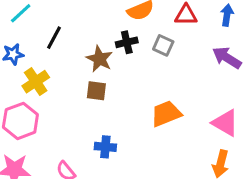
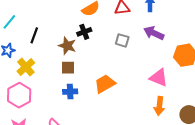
gray square: (163, 45) -> (122, 40), moved
orange trapezoid: (166, 114) -> (105, 84), moved
blue cross: (105, 147) -> (70, 92), moved

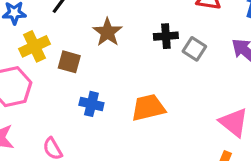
black cross: (84, 32) -> (166, 36), moved
brown square: (68, 68) -> (69, 62), moved

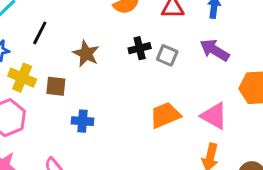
yellow cross: (34, 46) -> (22, 78), turned -32
orange trapezoid: (148, 108) -> (165, 115), moved

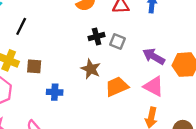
purple arrow: (215, 50) -> (154, 56), moved
brown star: (86, 54) -> (91, 69), moved

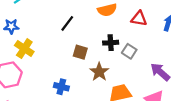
black line: (21, 26) -> (67, 23), moved
brown square: (34, 66) -> (80, 52), moved

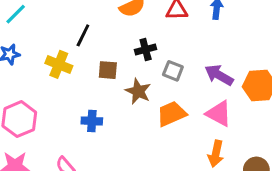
yellow cross: (24, 49) -> (59, 64), moved
gray square: (129, 51) -> (173, 71), moved

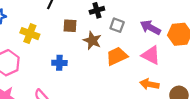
yellow cross: (59, 64) -> (30, 34), moved
orange arrow: (216, 154) -> (149, 84), turned 90

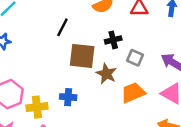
brown square: (70, 26) -> (82, 56), size x1.6
yellow cross: (30, 34) -> (37, 107), moved, turned -30

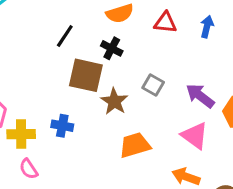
black cross: (113, 40) -> (112, 48), moved, turned 35
orange trapezoid: (133, 93) -> (135, 145), moved

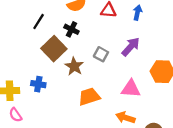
brown square: (86, 75) -> (54, 49), turned 35
purple arrow: (200, 96) -> (131, 47), moved, turned 96
pink triangle: (195, 136) -> (131, 89), turned -30

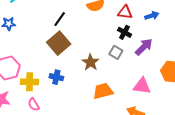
blue arrow: (138, 13) -> (152, 16), turned 56
black cross: (71, 29) -> (124, 32), moved
brown square: (54, 49) -> (59, 43), moved

